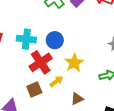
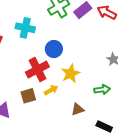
cyan cross: (26, 39) -> (25, 28), moved
brown triangle: (77, 99) -> (78, 109), moved

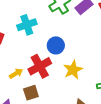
cyan cross: (25, 28) -> (27, 25), turned -30
yellow arrow: (51, 90) -> (16, 73), moved

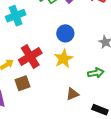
blue circle: (56, 45) -> (65, 33), moved

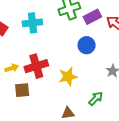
blue circle: (65, 33) -> (87, 45), moved
green arrow: (96, 73) -> (96, 98), turned -49

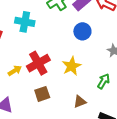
cyan cross: (32, 23) -> (25, 22), turned 30
brown square: (22, 90) -> (42, 94), moved

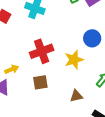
blue circle: (82, 31) -> (92, 38), moved
yellow arrow: (15, 71) -> (12, 69), moved

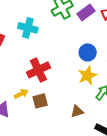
yellow star: (74, 60) -> (87, 75), moved
yellow arrow: (12, 69) -> (21, 94), moved

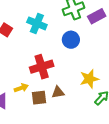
blue circle: (88, 52) -> (71, 40), moved
brown triangle: (77, 111) -> (58, 92), moved

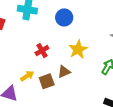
red cross: (42, 67) -> (42, 51), size x0.6
yellow star: (89, 79) -> (78, 49), moved

